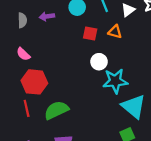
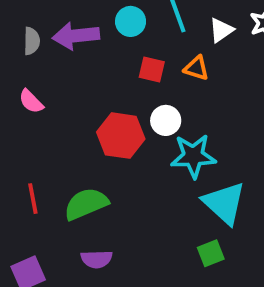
purple arrow: (47, 16) -> (76, 36), size x1.6
red hexagon: (34, 82) -> (121, 136), moved

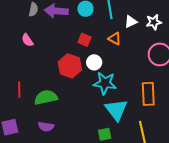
red square: (152, 70) -> (85, 40), moved

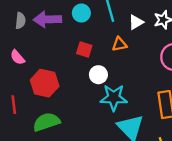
orange triangle: (115, 39) -> (119, 44), turned -32
red hexagon: (70, 66) -> (45, 83), moved
red line: (19, 90) -> (14, 105), moved

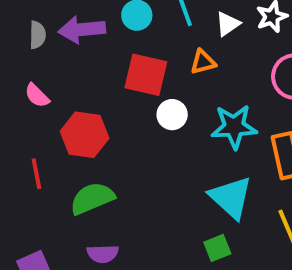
red square: (84, 49) -> (146, 75), size x1.6
cyan star: (114, 98) -> (234, 127), moved

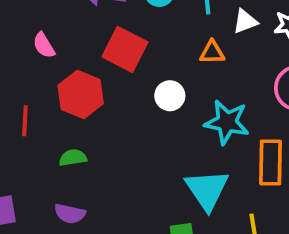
red square: (146, 75) -> (125, 49), moved
green semicircle: (92, 198) -> (73, 158), size x0.6

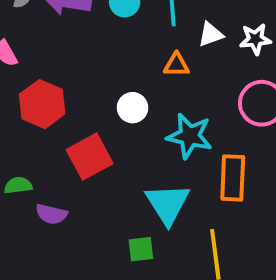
red square: (125, 49) -> (90, 157), moved, turned 33
green semicircle: (73, 158) -> (18, 185), moved
purple semicircle: (70, 214) -> (51, 214), moved

